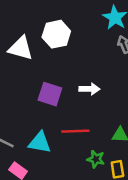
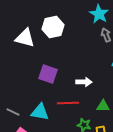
white arrow: (89, 89) -> (84, 82), moved

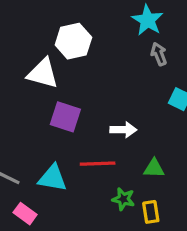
white triangle: (25, 38) -> (43, 73), moved

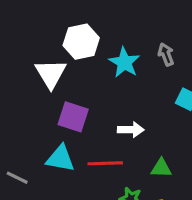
cyan star: (148, 20) -> (124, 62), moved
white triangle: (43, 73) -> (51, 74), turned 44
cyan triangle: (52, 178) -> (60, 158), moved

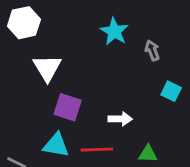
white hexagon: (81, 42) -> (24, 23), moved
cyan star: (124, 62) -> (114, 31), moved

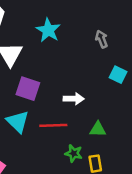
cyan star: (114, 31) -> (48, 30), moved
cyan triangle: (56, 145) -> (18, 122), turned 35

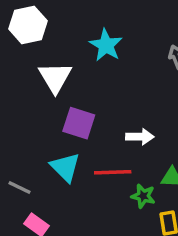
green star: (74, 153) -> (143, 196), moved

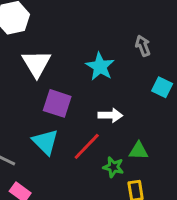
cyan star: (106, 45) -> (100, 67), moved
red line: (113, 172) -> (87, 146), turned -44

